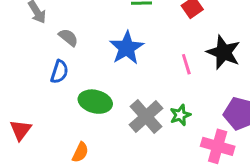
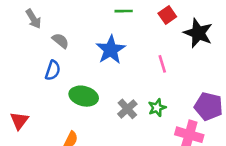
black star: (224, 52) -> (198, 33), moved
gray cross: (146, 117) -> (127, 109), size x0.7

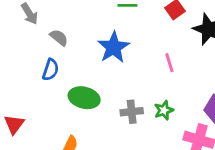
gray cross: (127, 109) -> (132, 112), turned 36

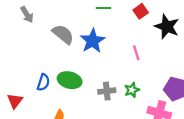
gray semicircle: (59, 38) -> (63, 34), moved, size x1.5
blue semicircle: (51, 70) -> (43, 82), moved

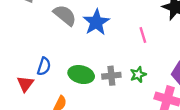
green ellipse: (70, 80) -> (81, 75), moved
red triangle: (15, 101) -> (25, 84), moved

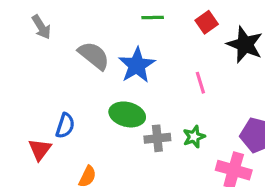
green ellipse: (81, 75) -> (127, 114), moved

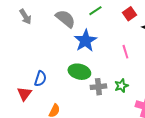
green line: (153, 17) -> (95, 11), turned -32
gray semicircle: (94, 56) -> (65, 19), moved

